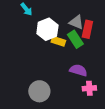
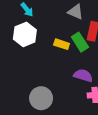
gray triangle: (76, 22) -> (76, 12), moved
white hexagon: (47, 29) -> (25, 34), moved

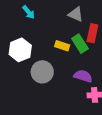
white hexagon: (25, 34) -> (20, 50), moved
gray circle: (41, 98) -> (42, 72), moved

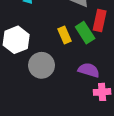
yellow rectangle: (62, 46) -> (65, 35), turned 48

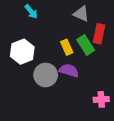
purple semicircle: (89, 70) -> (69, 71), moved

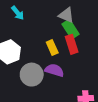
red rectangle: (99, 34) -> (72, 44), moved, turned -30
green rectangle: (86, 45) -> (71, 29), moved

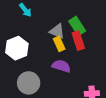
gray triangle: (66, 15) -> (57, 31), moved
gray circle: (32, 75) -> (29, 83), moved

